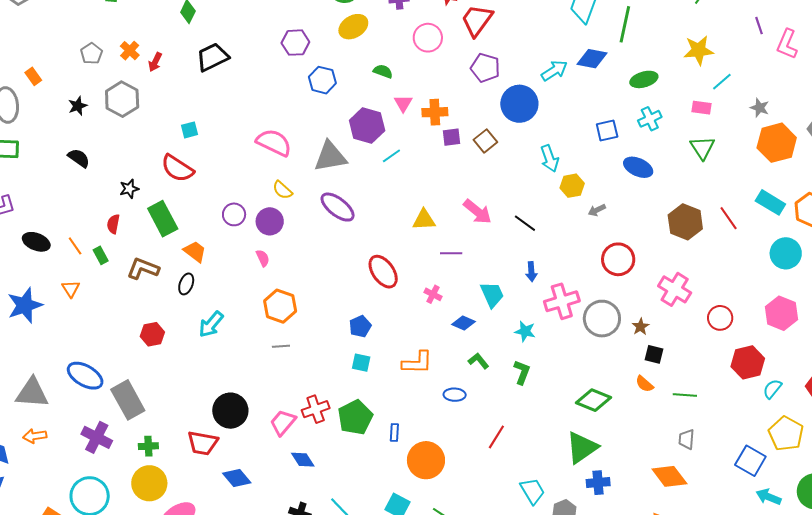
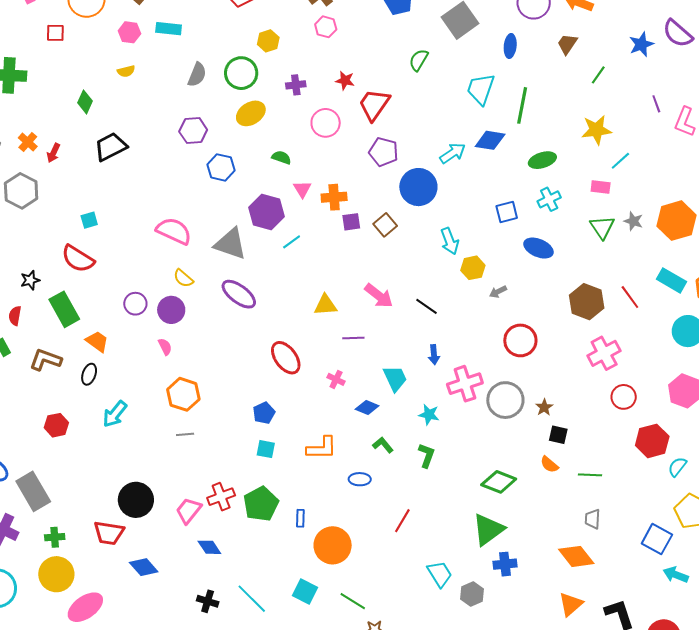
gray star: (760, 108) -> (633, 221), moved
gray triangle: (330, 157) -> (230, 244), turned 30
pink cross: (675, 289) -> (604, 353), moved, turned 32

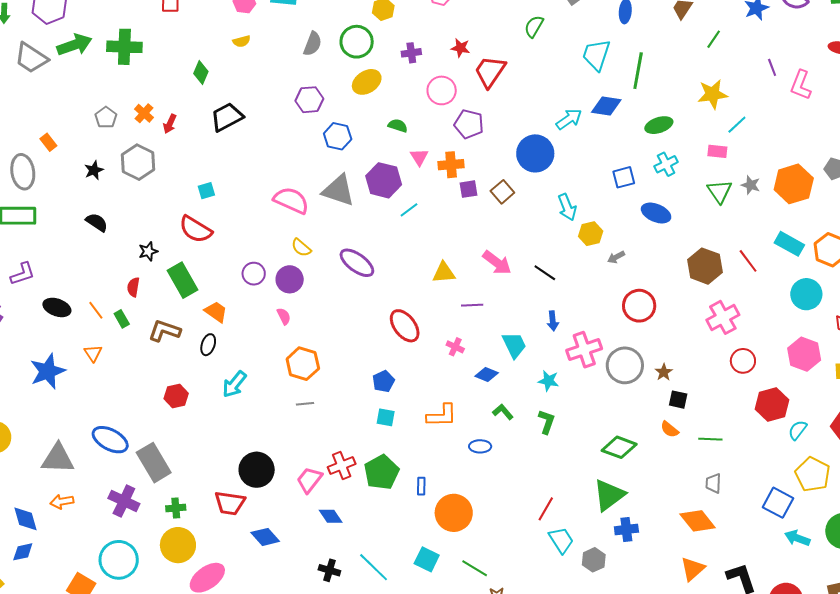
purple pentagon: (384, 152) -> (469, 124), moved
gray triangle: (230, 244) -> (338, 190), moved
red line: (402, 521) -> (546, 509), moved

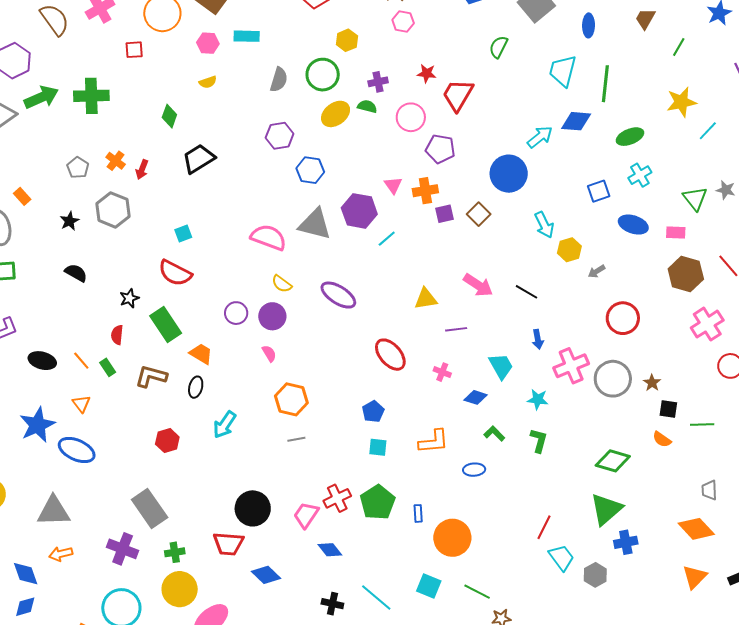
green semicircle: (398, 126) -> (367, 106), moved
pink rectangle: (717, 151) -> (676, 232), moved
green line: (710, 439) -> (702, 424), moved
blue ellipse: (110, 440) -> (77, 450), moved

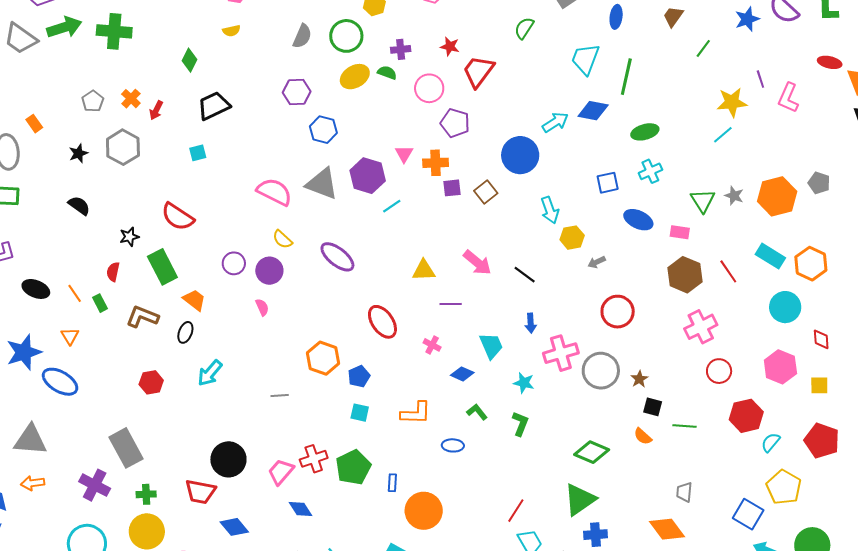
yellow star: (681, 102) -> (732, 102), moved
cyan square: (183, 234) -> (198, 153), moved
orange hexagon: (291, 399) -> (323, 358), moved

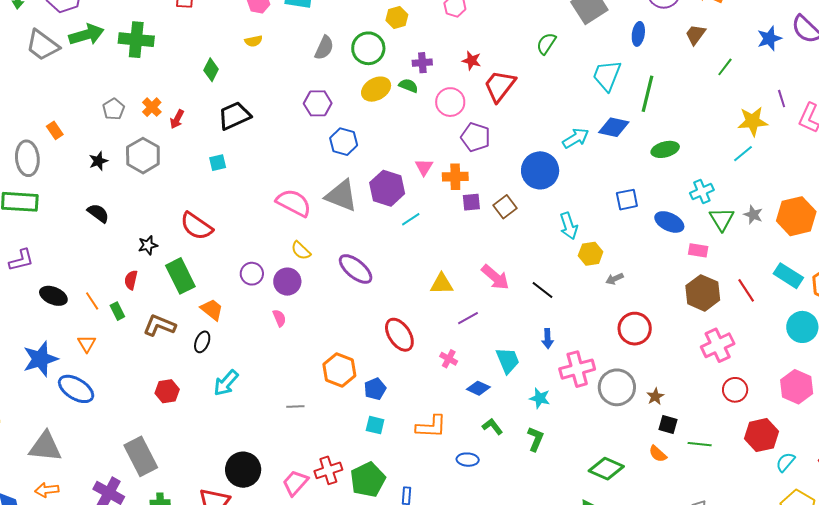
cyan cross: (650, 171) -> (702, 191), moved
blue ellipse: (638, 220) -> (669, 222), moved
purple line: (451, 304) -> (468, 318), turned -30

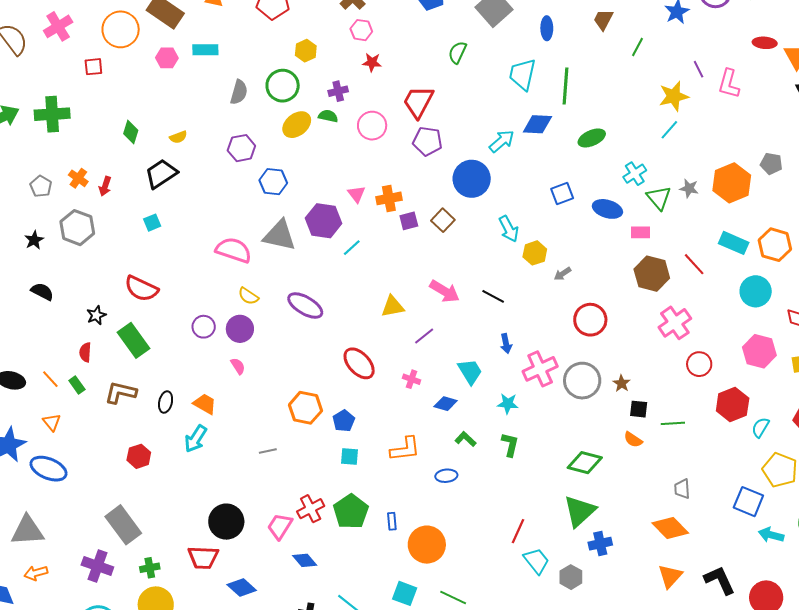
yellow semicircle: (253, 41) -> (178, 137), moved
red star: (472, 61) -> (372, 62), moved
purple pentagon: (476, 137) -> (427, 141), moved
orange trapezoid: (212, 310) -> (205, 404), moved

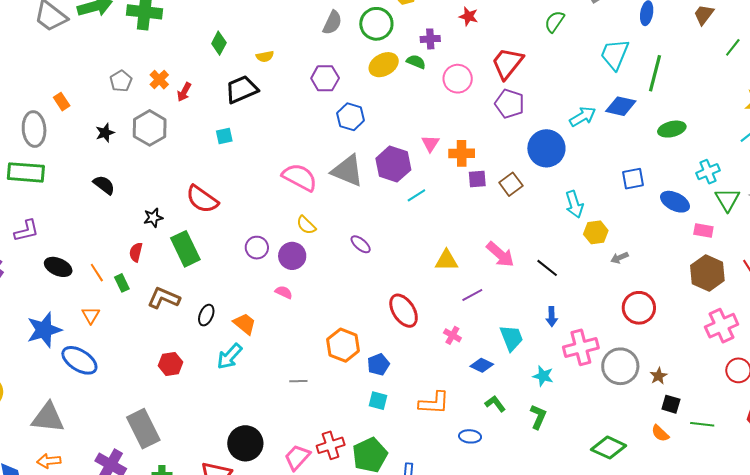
purple ellipse: (305, 306) -> (361, 244), size x0.6
pink semicircle: (238, 366) -> (284, 292), turned -42

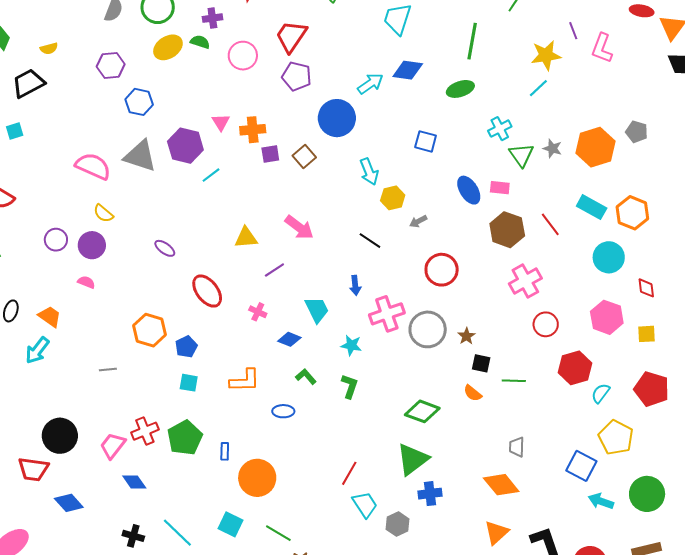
green line: (655, 73) -> (472, 41), moved
blue square: (633, 179) -> (426, 141), turned 30
blue ellipse: (675, 202) -> (469, 190), moved, turned 36
purple ellipse: (361, 244) -> (165, 248), moved
black line: (547, 268) -> (370, 241), moved

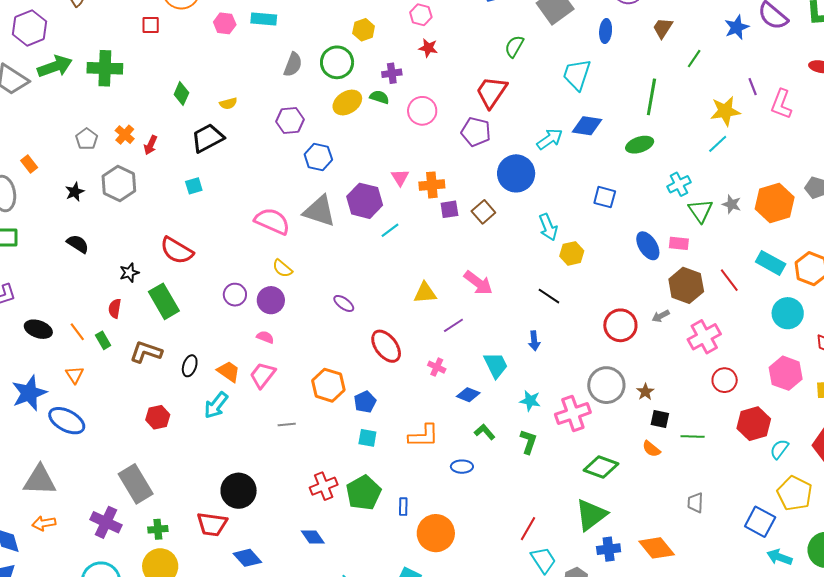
red trapezoid: (291, 36) -> (492, 92), moved
gray arrow: (418, 221) -> (661, 316), moved
pink cross: (387, 314) -> (573, 413), moved
pink trapezoid: (113, 446) -> (263, 375), moved
orange diamond: (501, 485) -> (657, 548), moved

